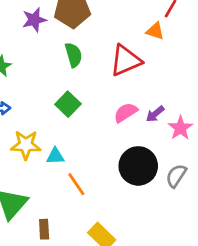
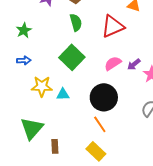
green square: (68, 104) -> (72, 57), size x1.4
black circle: (138, 166) -> (104, 97), moved
orange line: (76, 184) -> (100, 124), moved

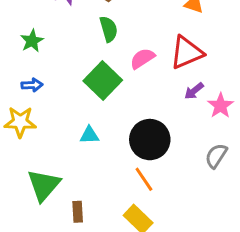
red triangle: (113, 26) -> (187, 53), moved
pink semicircle: (113, 63) -> (142, 59), moved
yellow star: (42, 86) -> (20, 122), moved

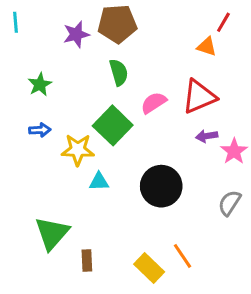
purple arrow: (194, 91) -> (207, 136), turned 30
yellow star: (20, 122) -> (78, 150), moved
orange line: (144, 179) -> (182, 256), moved

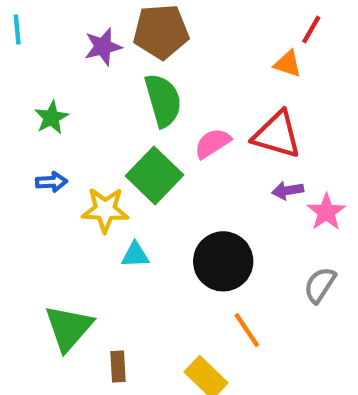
green semicircle: (119, 72) -> (163, 100), size x1.4
red triangle: (199, 97) -> (277, 135), turned 39
orange line: (182, 256) -> (247, 330), moved

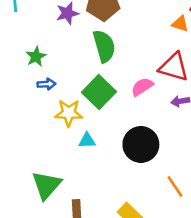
pink semicircle: (212, 143) -> (142, 87), moved
blue arrow: (51, 182) -> (46, 84), moved
orange line: (247, 330) -> (175, 186), moved

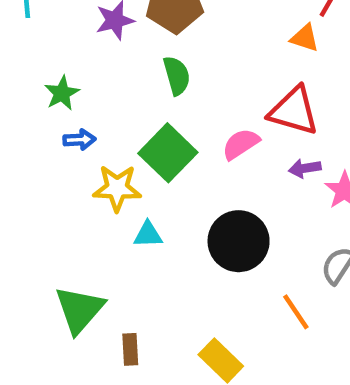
green semicircle: (104, 46) -> (177, 76), size x0.7

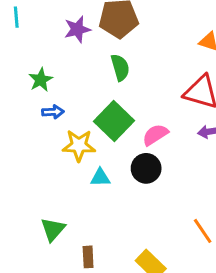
pink semicircle: (241, 144) -> (155, 135), moved
black circle: (239, 241) -> (146, 168), moved, size x0.7
green triangle: (80, 310) -> (53, 229), size x0.7

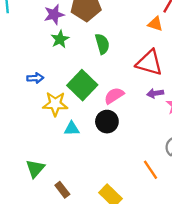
green semicircle: (120, 68) -> (102, 44), moved
green star: (41, 80) -> (60, 39), moved
brown rectangle: (88, 257) -> (62, 190), turned -35

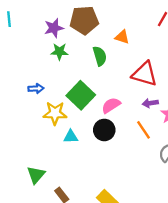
orange triangle: (155, 24) -> (122, 37), moved
green star: (60, 39) -> (59, 52), turned 30
orange line: (151, 170) -> (143, 130), moved

